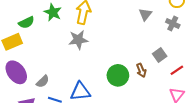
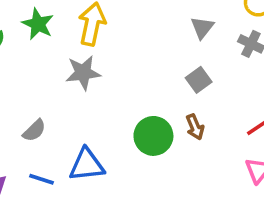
gray square: (160, 55) -> (199, 80), moved
gray semicircle: (43, 81) -> (34, 131), moved

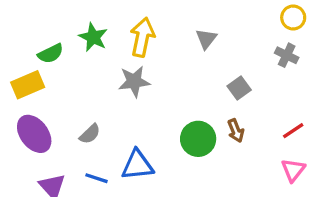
gray triangle: (202, 28) -> (206, 39), moved

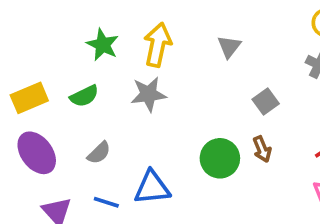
green semicircle: (51, 54) -> (84, 96), moved

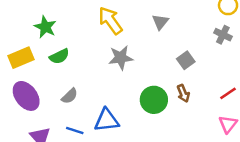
green star: (103, 45) -> (45, 27), moved
yellow arrow: (158, 45) -> (110, 21), turned -48
gray star: (148, 94) -> (121, 58), moved

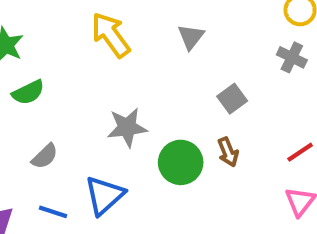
gray star: (121, 58) -> (127, 127), moved
blue triangle: (107, 120) -> (104, 195), turned -36

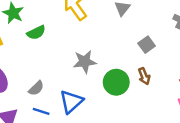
green semicircle: (28, 92) -> (36, 33), moved
gray semicircle: (45, 156) -> (36, 88), moved

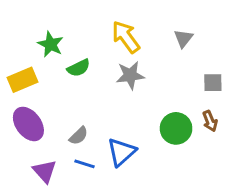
gray square: (147, 45) -> (213, 83), turned 35
gray star: (85, 62) -> (130, 75), moved

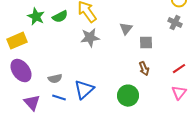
gray triangle: (183, 38) -> (126, 29), moved
green semicircle: (79, 68) -> (60, 17), moved
green circle: (176, 128) -> (128, 96), moved
gray semicircle: (79, 136) -> (55, 79), turned 32

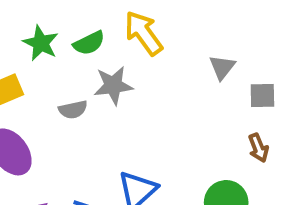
gray star: (90, 38) -> (113, 85), moved
gray semicircle: (55, 79) -> (73, 110), moved

